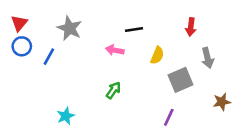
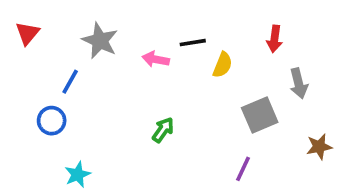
blue circle: (22, 46) -> (52, 121), moved
pink arrow: (115, 50) -> (156, 59), moved
yellow semicircle: (157, 55) -> (223, 65), moved
cyan star: (66, 116) -> (78, 174), moved

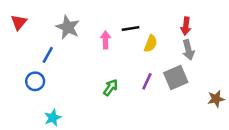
pink arrow: (156, 59) -> (105, 40), turned 78
gray arrow: (299, 83) -> (188, 50), moved
purple line: (243, 169) -> (147, 81), moved

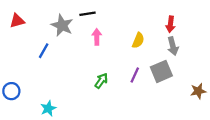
red triangle: (19, 22) -> (17, 21), turned 35
black line: (131, 29) -> (87, 14), moved
blue circle: (35, 81) -> (11, 91), moved

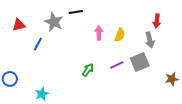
red triangle: (17, 21) -> (19, 25), moved
red arrow: (171, 24) -> (157, 21), moved
pink arrow: (97, 37) -> (99, 33), moved
purple line: (135, 75) -> (117, 65), turned 40

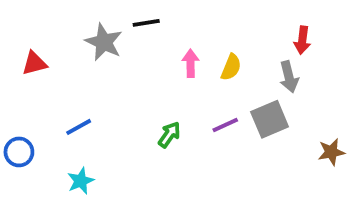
red triangle: (19, 25) -> (34, 63), moved
blue line: (38, 44) -> (79, 127), moved, turned 32

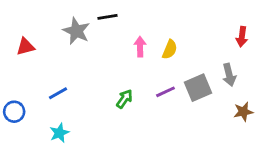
red arrow: (302, 40) -> (242, 37), moved
gray arrow: (289, 77) -> (229, 75), moved

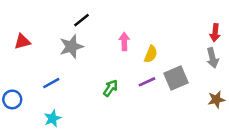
black line: (107, 17) -> (82, 20), moved, turned -30
gray star: (76, 31) -> (71, 47), moved, turned 30
yellow semicircle: (170, 49) -> (151, 54), moved
gray arrow: (229, 75) -> (212, 58), moved

